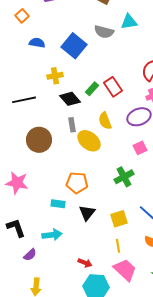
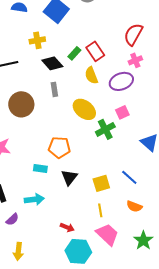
yellow semicircle: (105, 121) -> (91, 75), moved
yellow ellipse: (89, 141) -> (84, 109), moved
green cross: (124, 177) -> (105, 129), moved

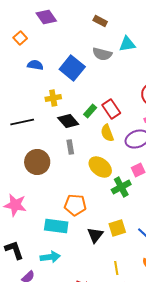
cyan rectangle: (40, 168) -> (56, 226), size x1.6
black triangle: (69, 177) -> (95, 235), moved
yellow square: (101, 183) -> (117, 228), moved

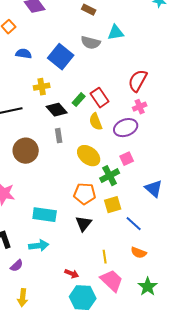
orange pentagon: (75, 205) -> (85, 194), moved
yellow square: (117, 228) -> (113, 205), moved

